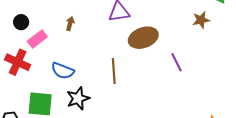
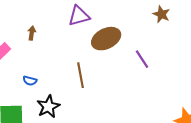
brown star: (201, 20) -> (161, 14), turned -30
blue semicircle: (63, 71) -> (30, 81), size x0.6

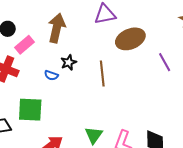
brown arrow: (32, 33) -> (57, 28), size x2.0
black star: (48, 107) -> (69, 62), moved, size x0.7

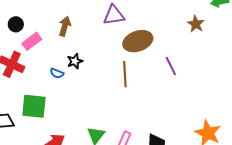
brown arrow: (57, 28) -> (65, 26), size x0.7
brown line: (102, 74) -> (125, 74), moved

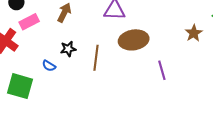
blue semicircle: (57, 73) -> (49, 66), moved
brown line: (125, 74) -> (96, 58), moved

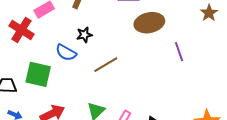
brown line: (96, 58) -> (106, 65), moved, turned 55
blue semicircle: (49, 66) -> (66, 53), size x1.5

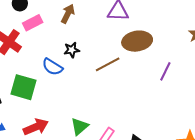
purple line: (179, 52) -> (165, 71), turned 42
brown line: (106, 65) -> (108, 64), moved

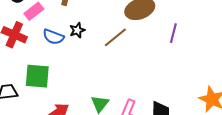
blue semicircle: (52, 67) -> (53, 37), moved

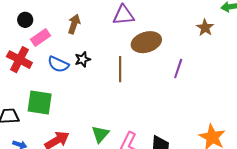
brown line: (115, 37) -> (120, 69), turned -55

